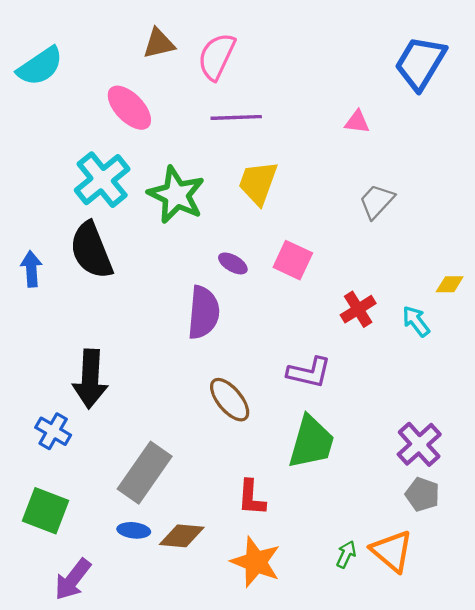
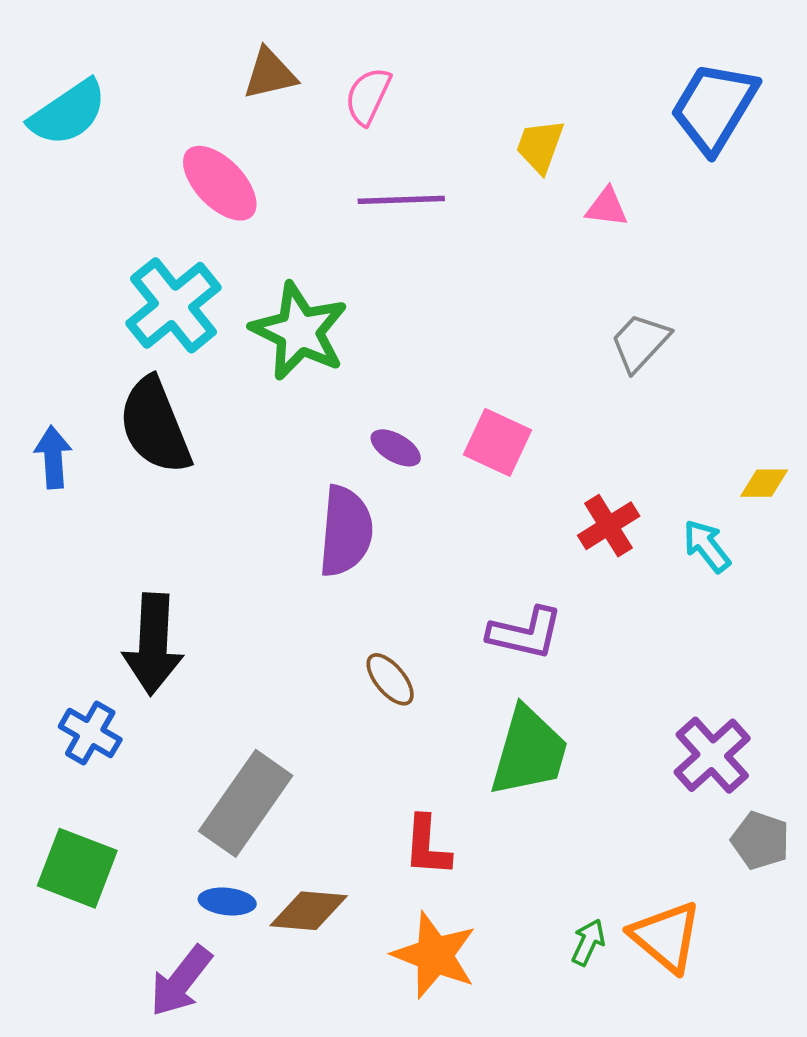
pink semicircle: (217, 56) -> (368, 96), size x0.7
yellow trapezoid: (258, 183) -> (540, 146), moved, size x0.7
brown ellipse: (230, 400) -> (390, 679), size x0.7
gray pentagon: (422, 494) -> (760, 840), moved
purple arrow: (73, 579) -> (181, 981), moved

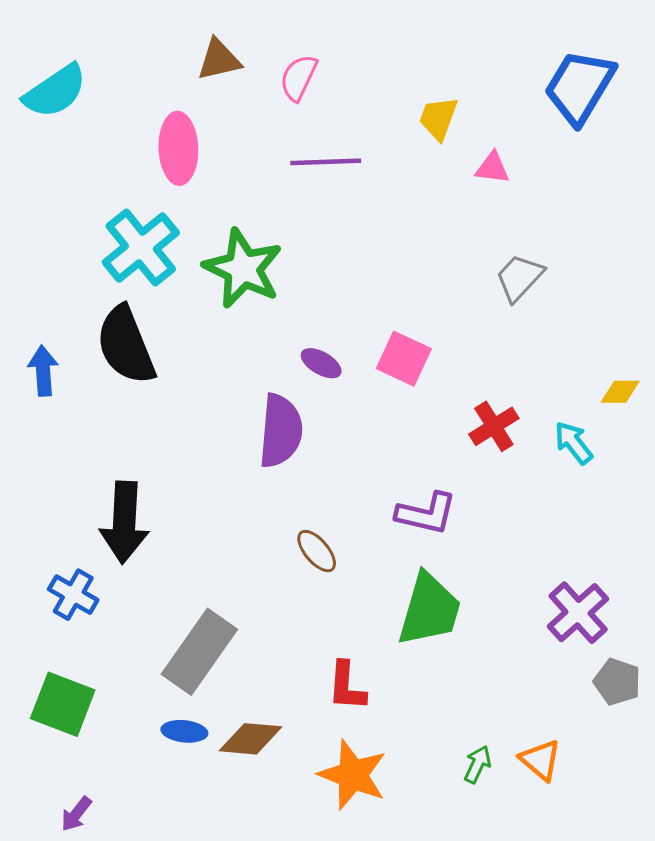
pink ellipse: (220, 183) -> (178, 148), turned 42
orange triangle: (666, 937) -> (541, 760), size x0.7
purple arrow: (181, 981) -> (76, 814), moved, size x0.6

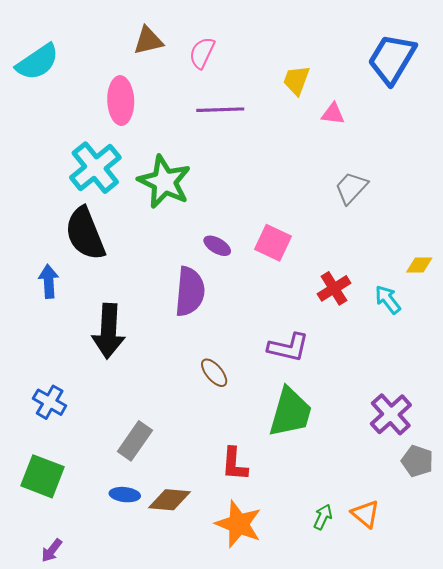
blue arrow: (43, 371) -> (49, 281), moved
black arrow: (124, 522) -> (109, 331), moved
gray rectangle: (199, 652) -> (135, 441), size x0.7

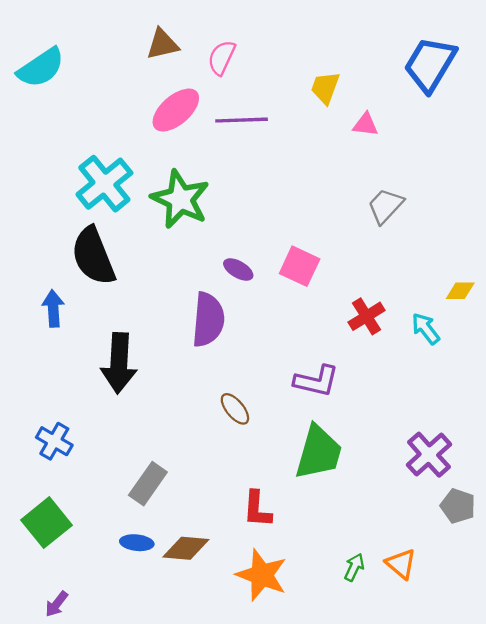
pink ellipse: (121, 101) -> (176, 110), moved, turned 51
green square: (43, 476) -> (46, 523), turned 30

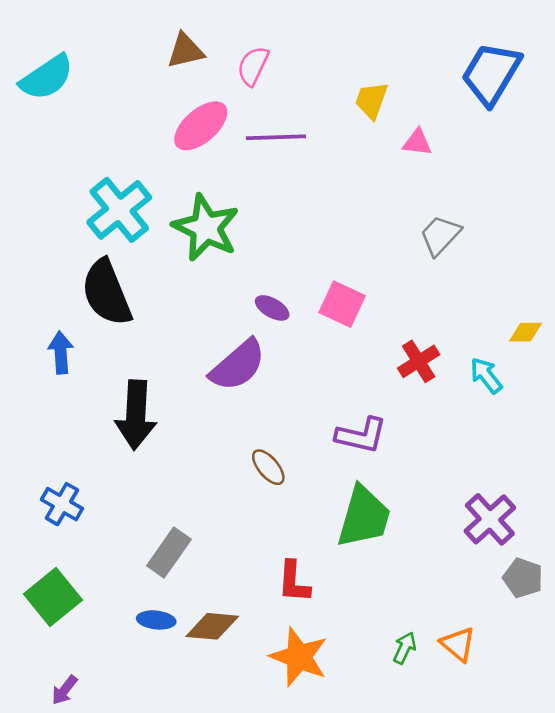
purple semicircle: (208, 320) -> (238, 365), turned 44

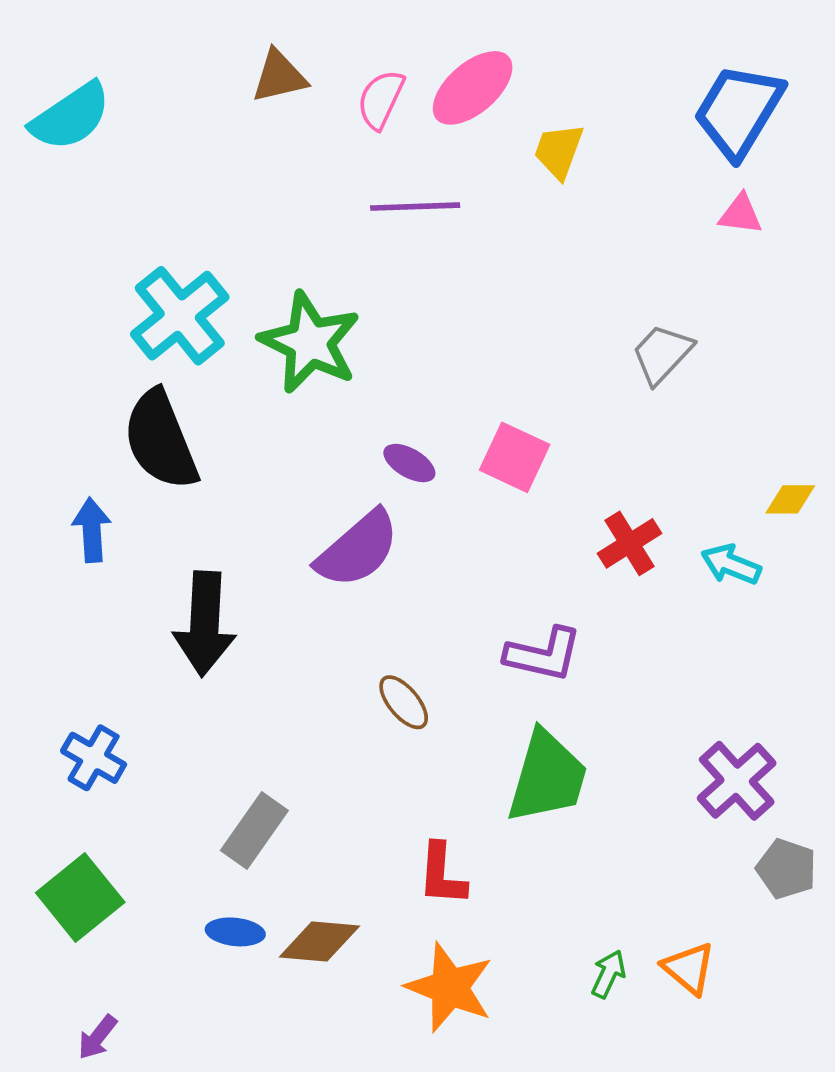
pink ellipse: (201, 126) -> (473, 88), moved
pink triangle: (417, 142) -> (740, 214), moved
cyan arrow: (486, 375) -> (731, 564), turned -30

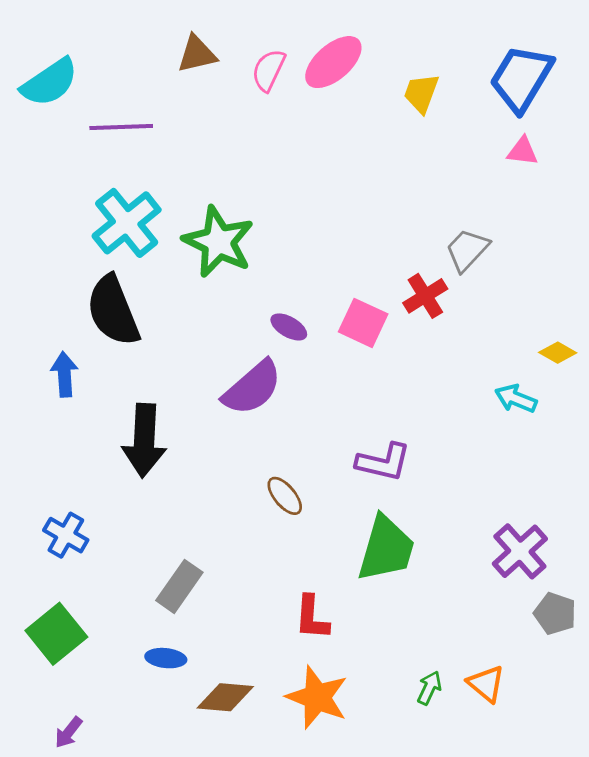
yellow trapezoid: (559, 151) -> (421, 93), moved
purple line: (415, 207) -> (121, 127), moved
yellow diamond: (790, 499) -> (558, 353), turned 30
red cross: (629, 543) -> (425, 296), moved
brown diamond: (319, 941) -> (225, 697), moved

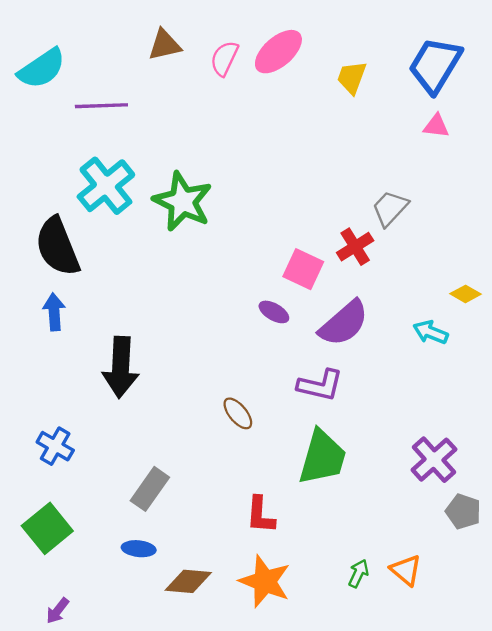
black semicircle: (113, 311) -> (57, 247), moved
purple ellipse: (289, 327) -> (274, 312), moved
purple semicircle: (252, 388) -> (344, 323), moved

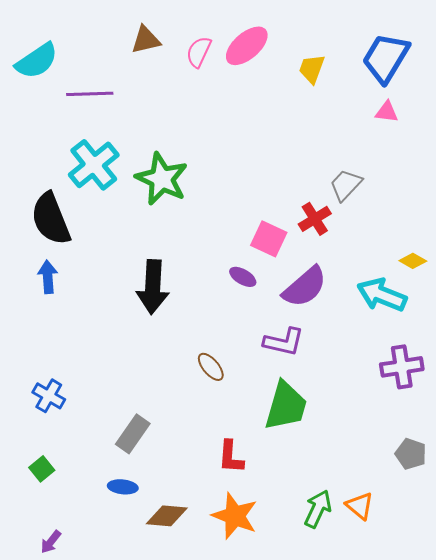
cyan arrow: (431, 332) -> (382, 295), size x1.6
black arrow: (121, 367) -> (153, 287), moved
purple cross: (434, 460) -> (402, 367), moved, turned 33
green square: (47, 528) -> (42, 469), size x0.6
green arrow: (358, 573) -> (318, 509), size x1.5

